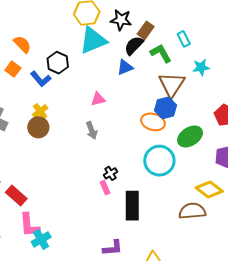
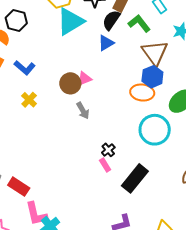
black hexagon: (58, 63) -> (16, 21), moved
brown circle: (38, 127) -> (70, 83), moved
black rectangle: (132, 206) -> (135, 178), turned 48

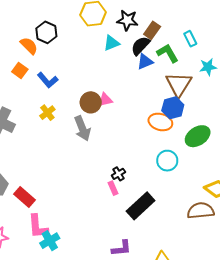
cyan triangle: (70, 21) -> (112, 43), moved, size x0.6
blue triangle: (106, 43) -> (145, 62), moved
gray arrow: (83, 111) -> (82, 128), moved, size x1.4
cyan circle: (155, 130) -> (167, 161), size x0.7

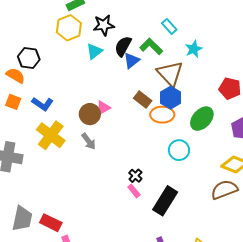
brown rectangle: (152, 30) -> (143, 100), moved, turned -72
yellow cross: (47, 113) -> (51, 135), size x1.8
gray arrow: (82, 128) -> (89, 141), size x0.7

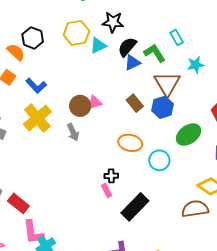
yellow hexagon: (69, 28) -> (76, 33), moved
orange ellipse: (162, 115) -> (130, 143), moved
black cross: (135, 176) -> (111, 176), turned 32

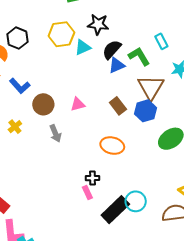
brown circle: (80, 106) -> (43, 104), moved
yellow cross: (37, 118) -> (15, 127), moved, size x0.5
cyan circle: (159, 160) -> (136, 201), moved

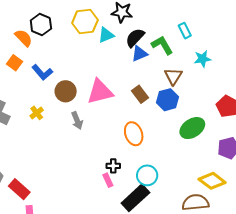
brown triangle: (151, 87) -> (173, 76), size x0.7
pink triangle: (78, 104) -> (100, 92), size x1.8
orange ellipse: (112, 146) -> (134, 134), turned 55
cyan circle: (136, 201) -> (147, 175), moved

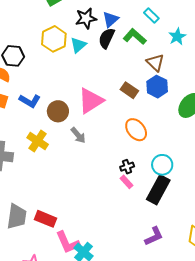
blue triangle: (140, 54) -> (110, 19), moved
yellow cross: (37, 113) -> (38, 141), size x1.5

